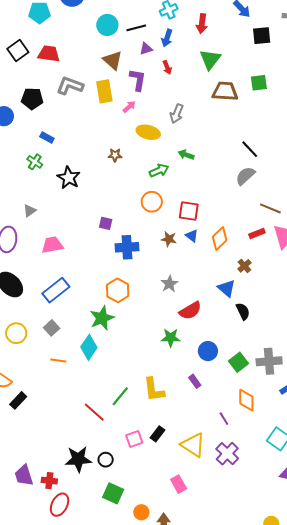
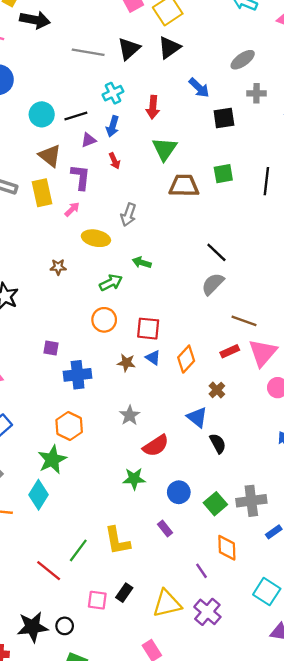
pink square: (134, 439) -> (97, 600), turned 30
yellow triangle: (193, 445) -> (167, 604), turned -44

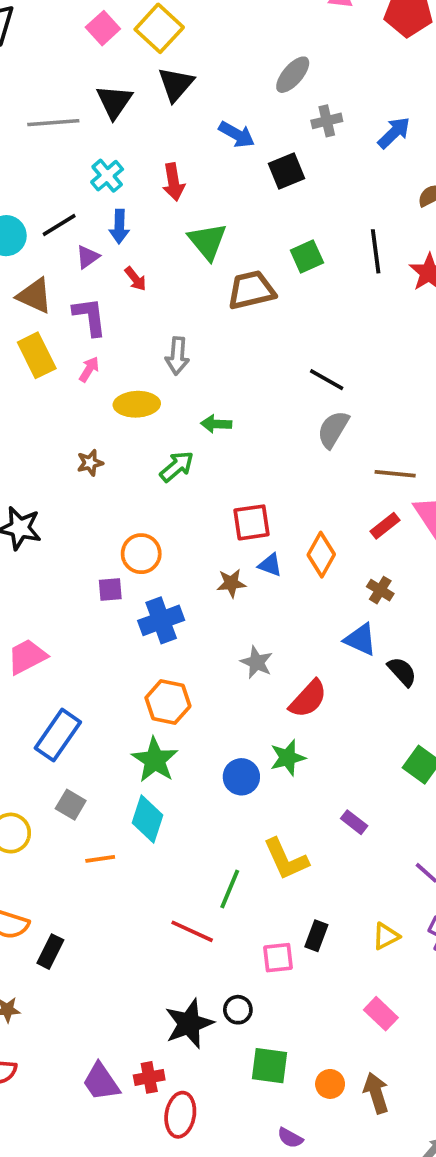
orange circle: (104, 320) -> (141, 554), moved
blue circle: (179, 492) -> (241, 777), moved
yellow triangle: (167, 604) -> (386, 936), size x0.6

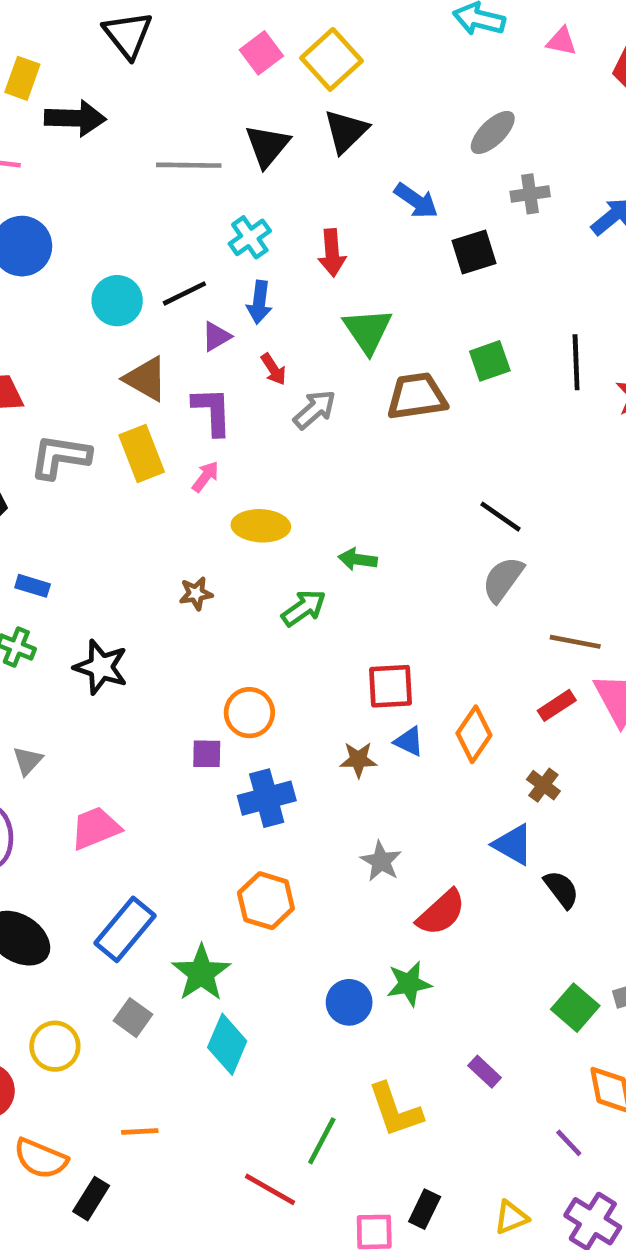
gray arrow: (177, 356) -> (315, 410), moved, turned -141
green star: (155, 760) -> (201, 973), moved
orange line: (100, 859) -> (140, 1131), moved

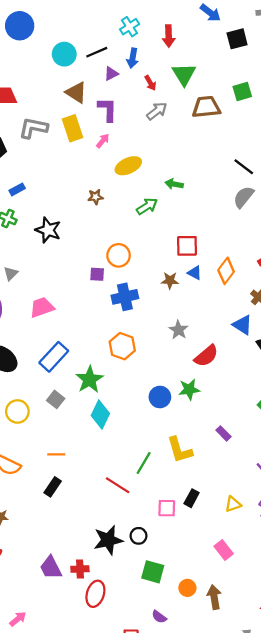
red arrow: (274, 369) -> (150, 83), moved
yellow ellipse: (261, 526) -> (128, 166), turned -30
blue rectangle: (33, 586) -> (17, 189), turned -48
black rectangle: (91, 1199) -> (53, 487), moved

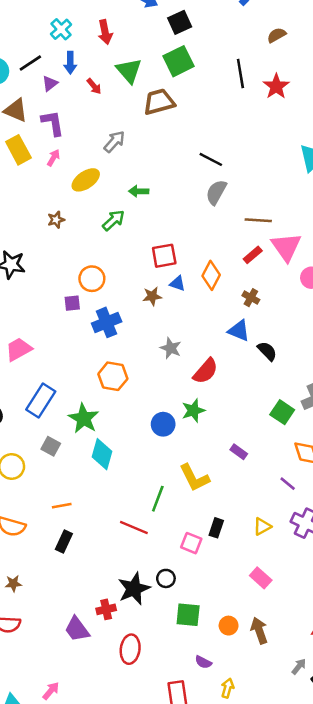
green square: (242, 92) -> (179, 61), moved, size x1.4
gray arrow: (157, 111) -> (114, 142), moved
pink square: (167, 508) -> (191, 543), turned 30
red cross: (80, 569) -> (106, 609), moved

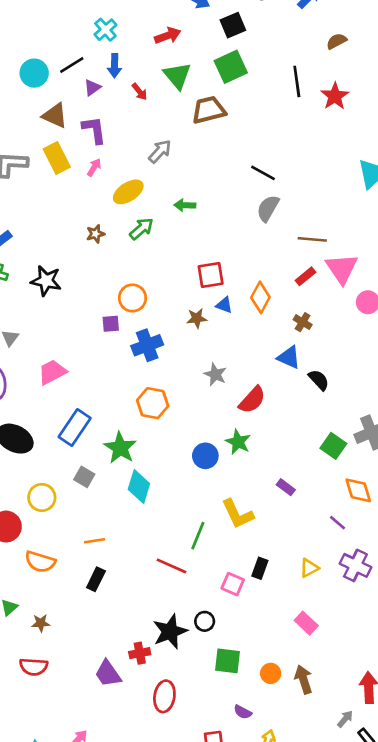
red arrow: (105, 32) -> (168, 36), moved, turned -100
green arrow: (114, 220) -> (141, 229), moved
green star: (193, 411) -> (238, 442), turned -30

